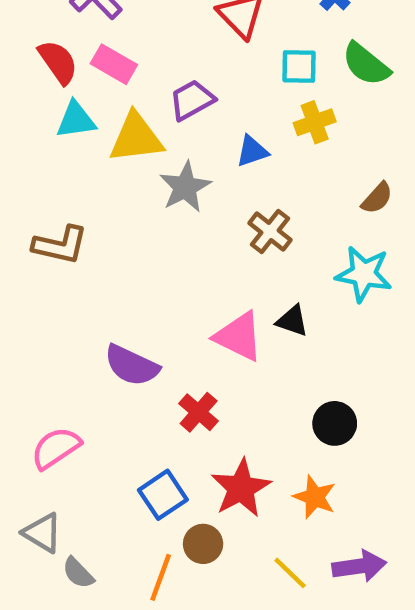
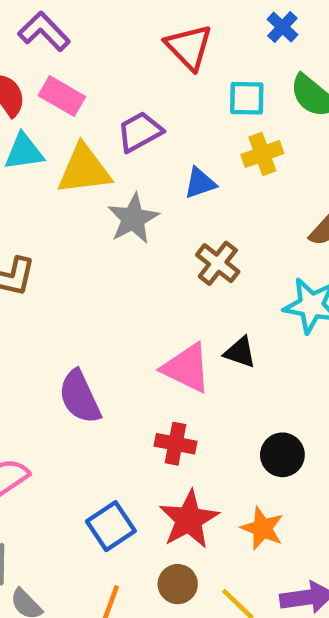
purple semicircle: (132, 365) -> (80, 397), turned 40
red cross: (199, 412) -> (175, 444), moved, turned -30
brown circle: (203, 544) -> (178, 584), moved

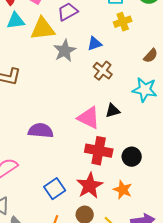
blue triangle: (200, 183) -> (95, 44), moved
black triangle: (240, 352) -> (113, 111), turned -35
purple semicircle: (80, 397) -> (41, 131), turned 120
red cross: (175, 444) -> (99, 151), moved, size x1.5

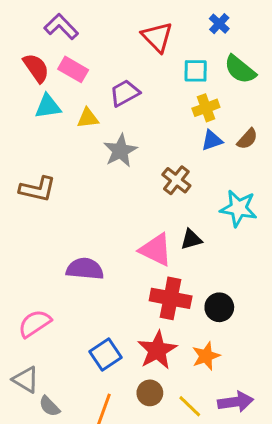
yellow triangle: (43, 29) -> (88, 118), size x0.6
blue triangle: (95, 44) -> (212, 140), moved
brown semicircle: (151, 56) -> (247, 139), moved
orange star: (123, 190) -> (206, 356), turned 30

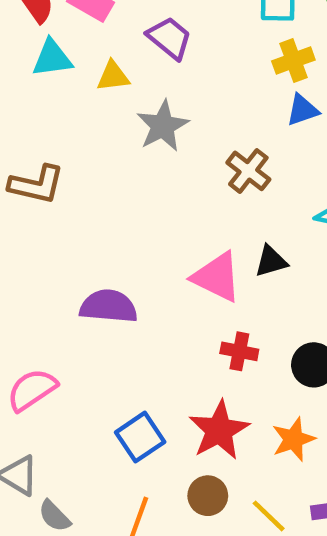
purple trapezoid: (125, 93) -> (169, 38), turned 68
red cross: (171, 298) -> (239, 351), size x0.6

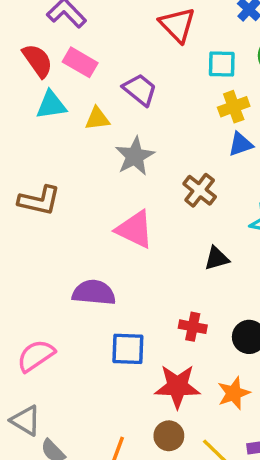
pink triangle: (217, 277) -> (135, 229), moved
red star: (219, 430) -> (177, 386), turned 30
blue square: (140, 437) -> (128, 349), moved, turned 36

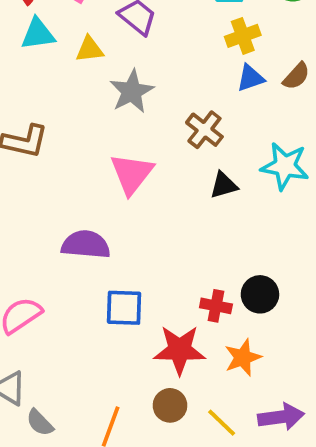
pink triangle: (135, 229) -> (132, 174), turned 42
black triangle: (217, 258) -> (224, 185), moved
red cross: (193, 327) -> (216, 306), moved

